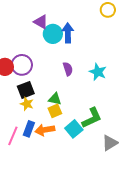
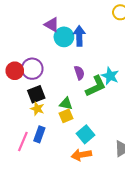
green L-shape: (92, 118) -> (96, 86), moved
orange arrow: (45, 130) -> (81, 155), moved

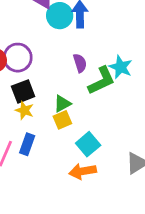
green triangle: (66, 104) -> (62, 104), turned -40

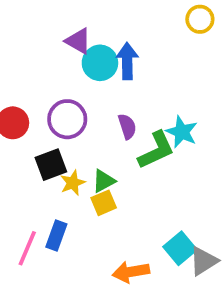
purple circle: (18, 58) -> (67, 119), moved
yellow star: (24, 110) -> (73, 183), moved, turned 30
cyan square: (88, 144) -> (180, 248), moved

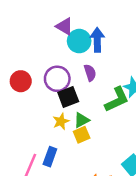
purple semicircle: (127, 126) -> (90, 73), moved
black square: (51, 165) -> (68, 97), moved

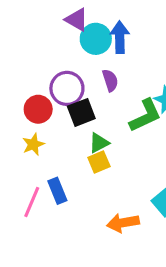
red circle: (21, 81) -> (38, 109), moved
yellow star: (61, 121) -> (33, 144), moved
blue rectangle: (50, 157) -> (57, 191), turned -42

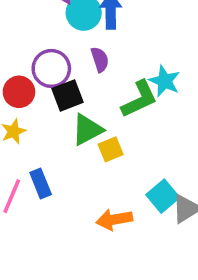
green triangle: (99, 143) -> (87, 130), size x1.4
yellow square: (99, 162) -> (111, 149), moved

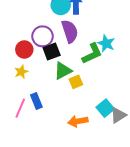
purple semicircle: (100, 59) -> (70, 31), size x1.6

